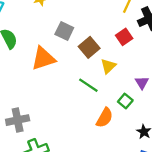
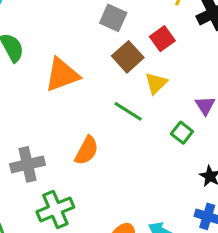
gray square: (64, 31) -> (113, 18), moved
red square: (124, 37) -> (162, 39), moved
orange semicircle: (105, 118) -> (87, 151), moved

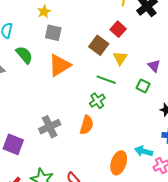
gray square: (113, 18) -> (53, 33), moved
orange semicircle: (87, 151) -> (87, 125), moved
green cross: (55, 209) -> (97, 101), moved, size x0.7

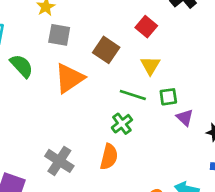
brown square: (99, 45) -> (106, 50), moved
purple triangle: (154, 66) -> (185, 118), moved
green square: (143, 86) -> (168, 97), moved, turned -32
gray cross: (50, 127) -> (59, 161), turned -30

